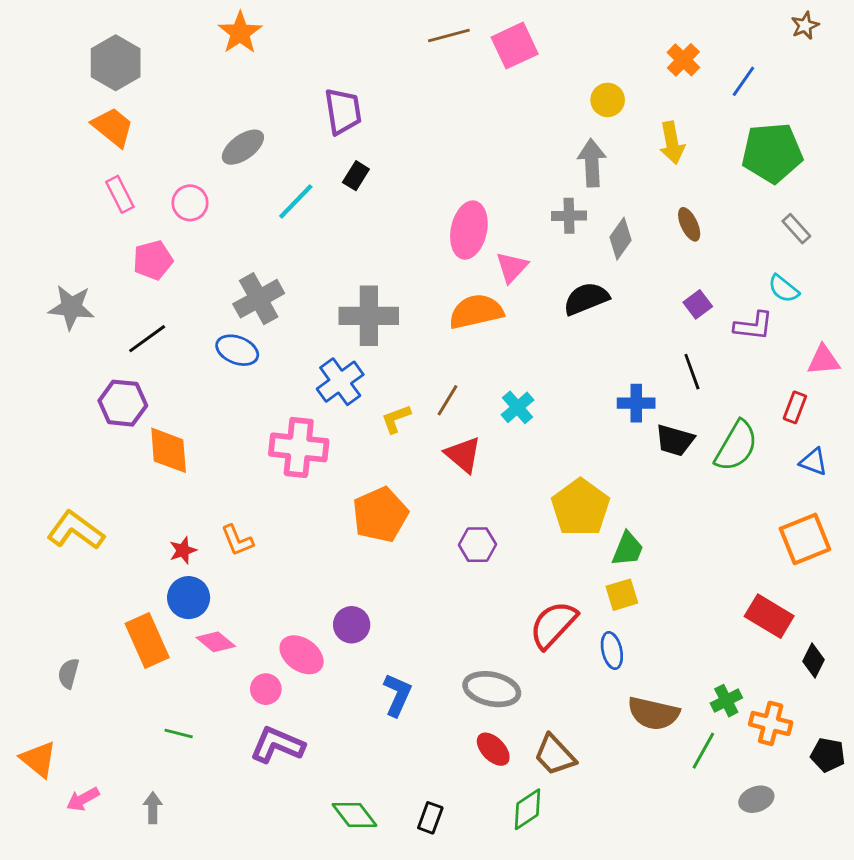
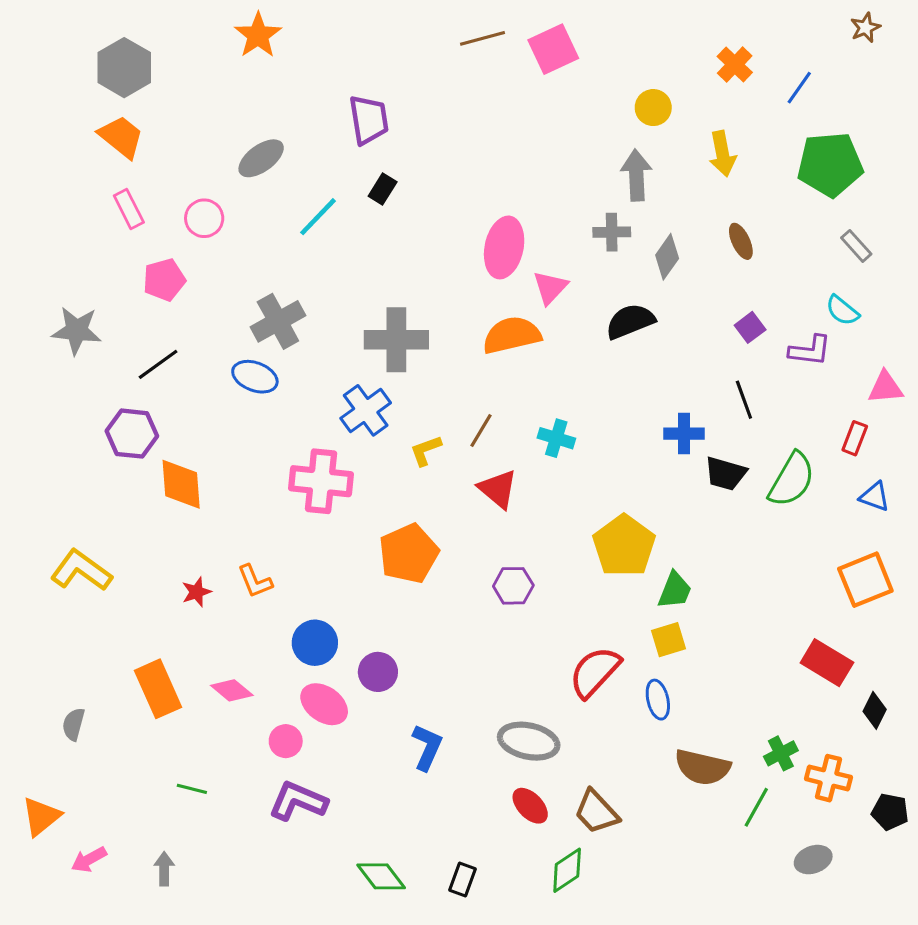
cyan cross: (518, 407) -> (556, 438), turned -32
blue circle: (189, 598) -> (315, 643), moved
orange triangle: (38, 759) -> (41, 816), turned 42

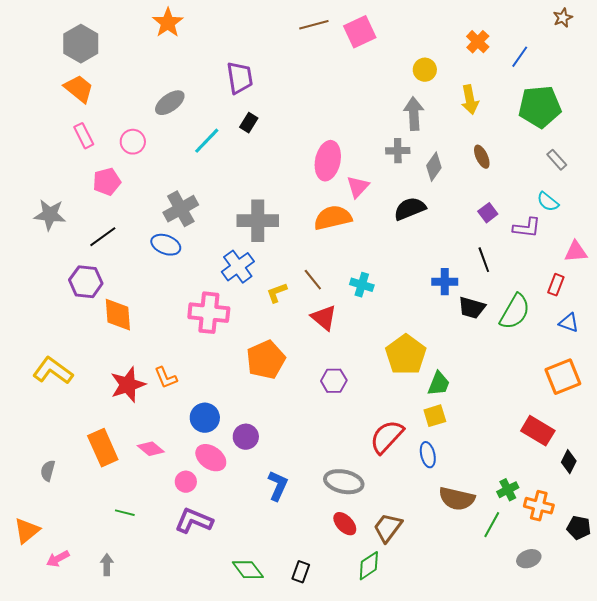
brown line: (481, 430) -> (313, 280), turned -70
red star: (196, 592) -> (128, 385), size x1.8
brown trapezoid: (596, 812) -> (388, 528), turned 80

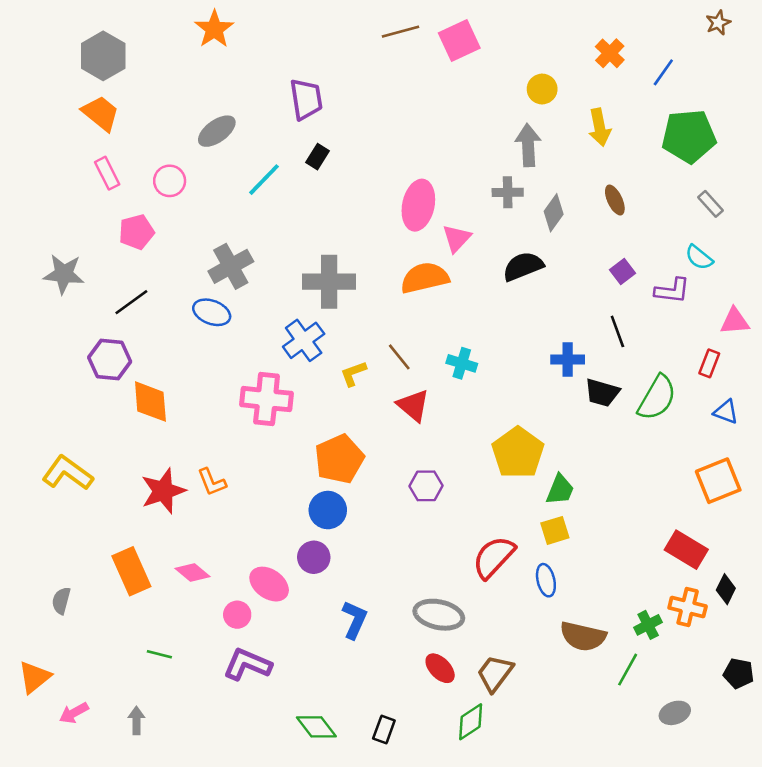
blue circle: (205, 418) -> (328, 510), moved
orange cross: (539, 506) -> (688, 607), moved

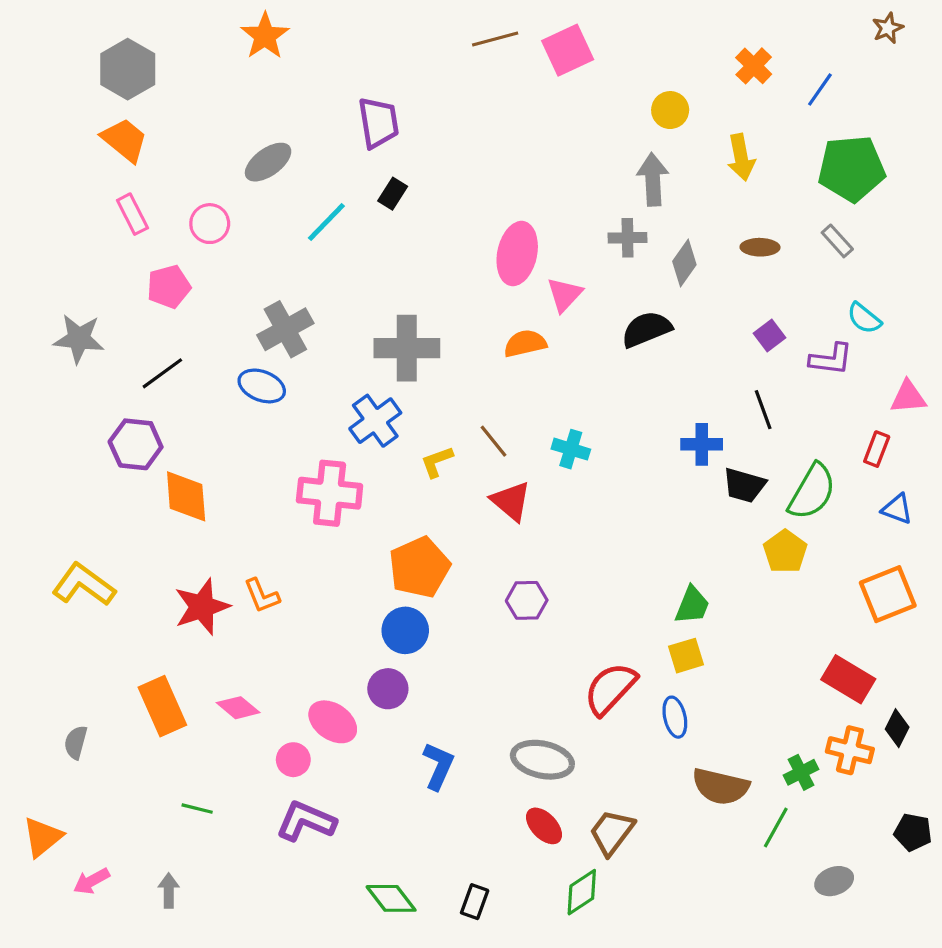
brown ellipse: (615, 200) -> (760, 247), turned -64
gray rectangle: (711, 204) -> (837, 241), moved
orange semicircle: (425, 278) -> (525, 343), size x0.7
yellow pentagon: (518, 453) -> (785, 552), moved, size x0.7

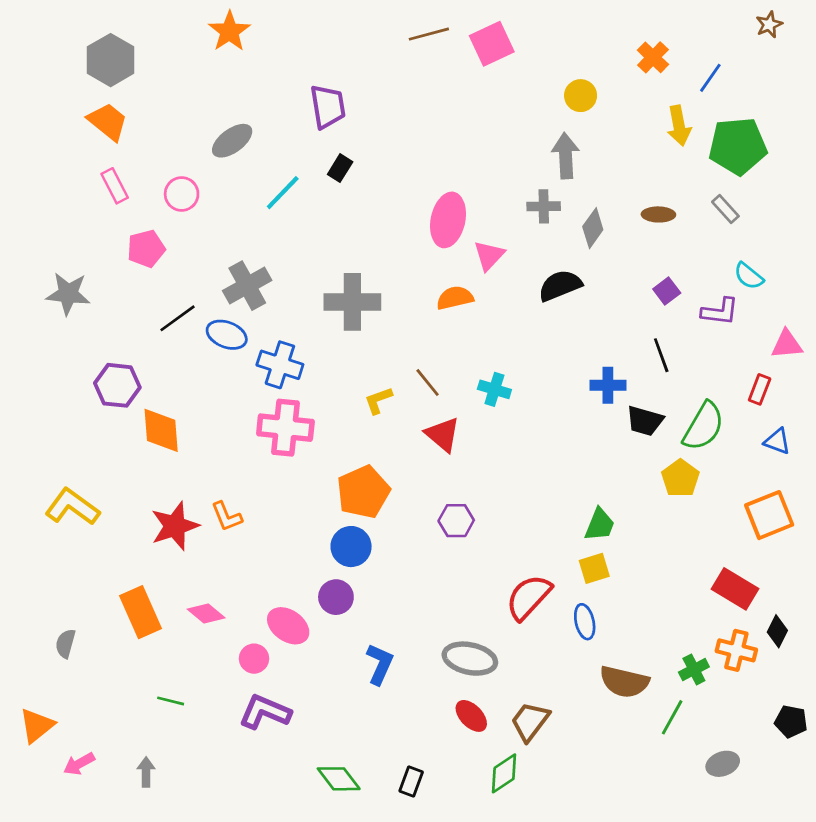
yellow arrow: (741, 157) -> (679, 126), moved
black line: (162, 373) -> (177, 318), moved
blue cross: (375, 421) -> (280, 365), moved, turned -36

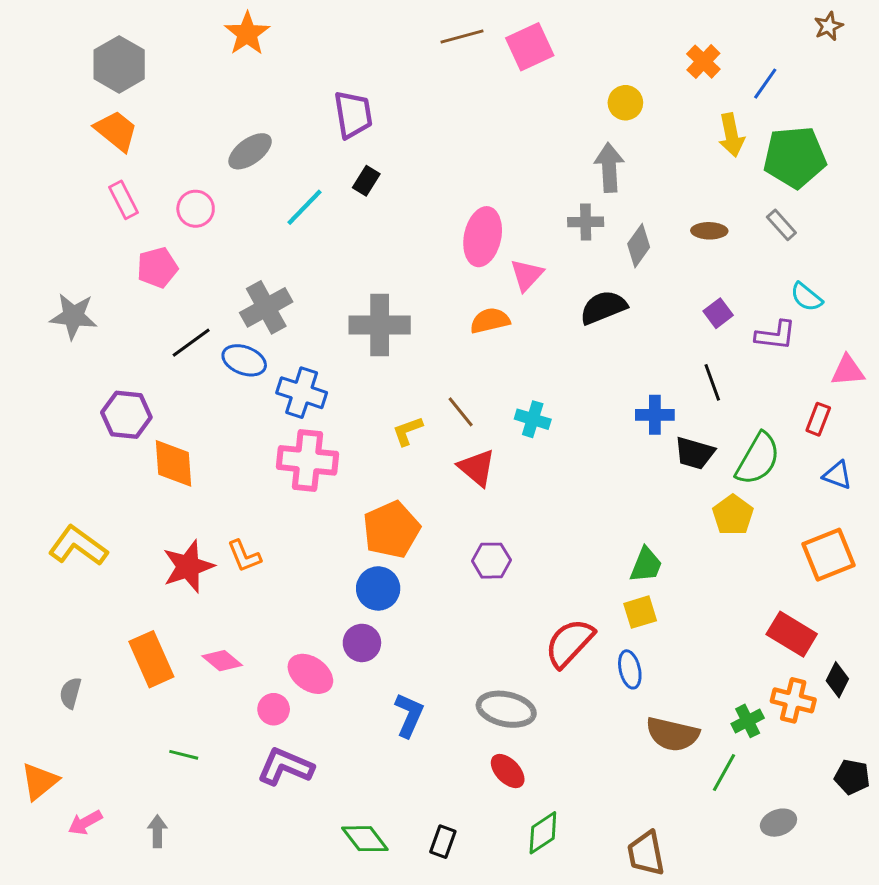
brown trapezoid: (530, 721) -> (646, 853), moved, turned -48

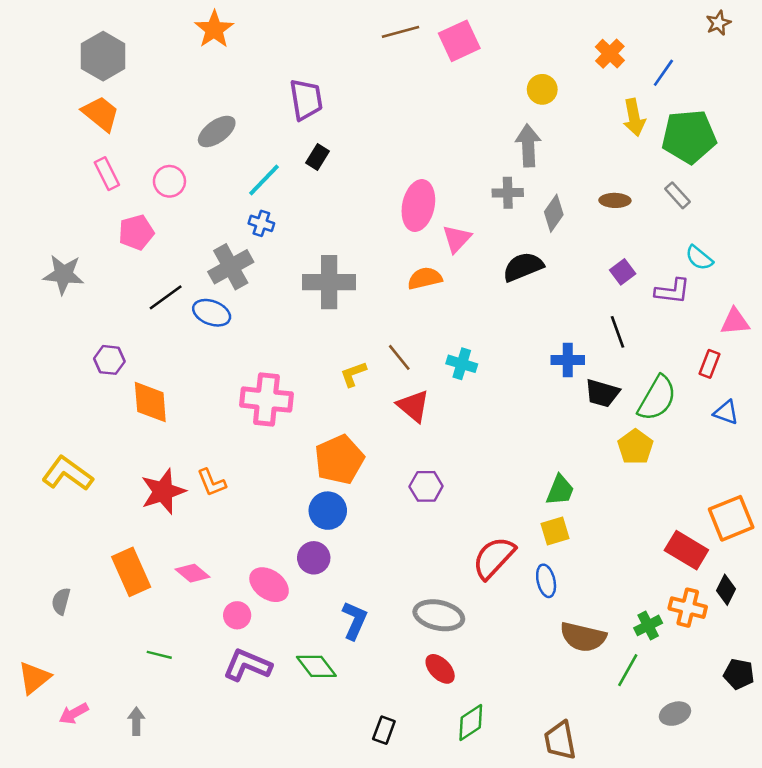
blue cross: (302, 393) -> (261, 223), moved, size x0.6
purple hexagon: (126, 415) -> (109, 360), size x0.7
orange square: (829, 555) -> (731, 518), moved
green diamond: (365, 839) -> (316, 666), moved

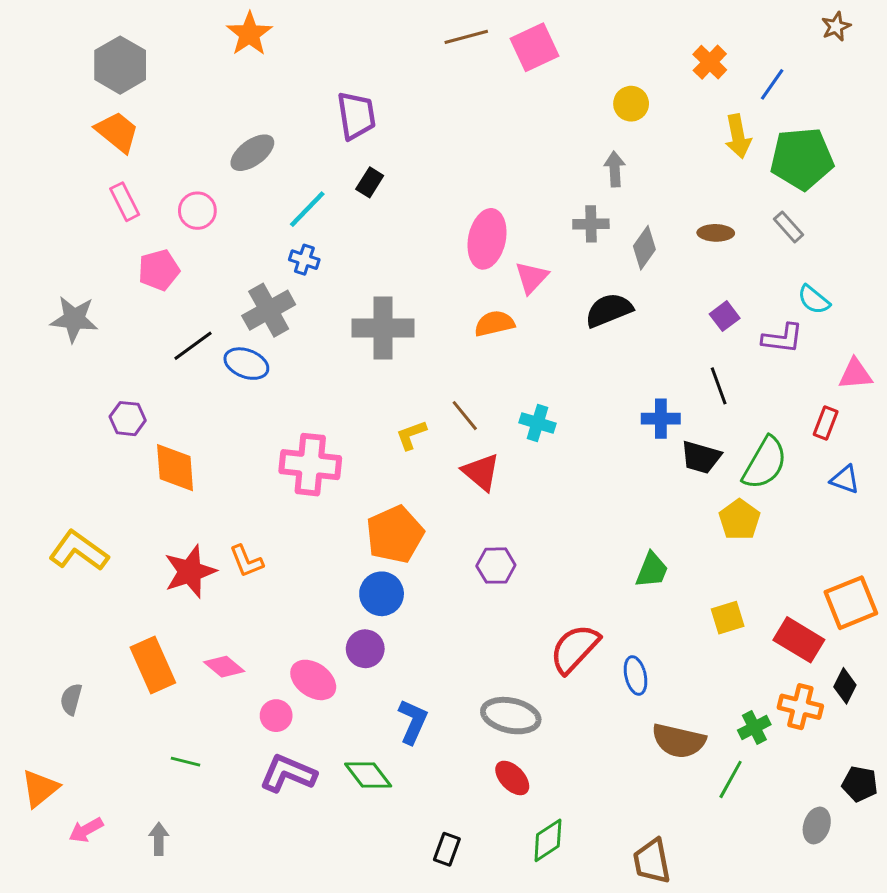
gray arrow: (528, 146) -> (615, 169), size x0.7
yellow square: (555, 531) -> (728, 618), moved
gray ellipse: (675, 714) -> (817, 825), moved, turned -52

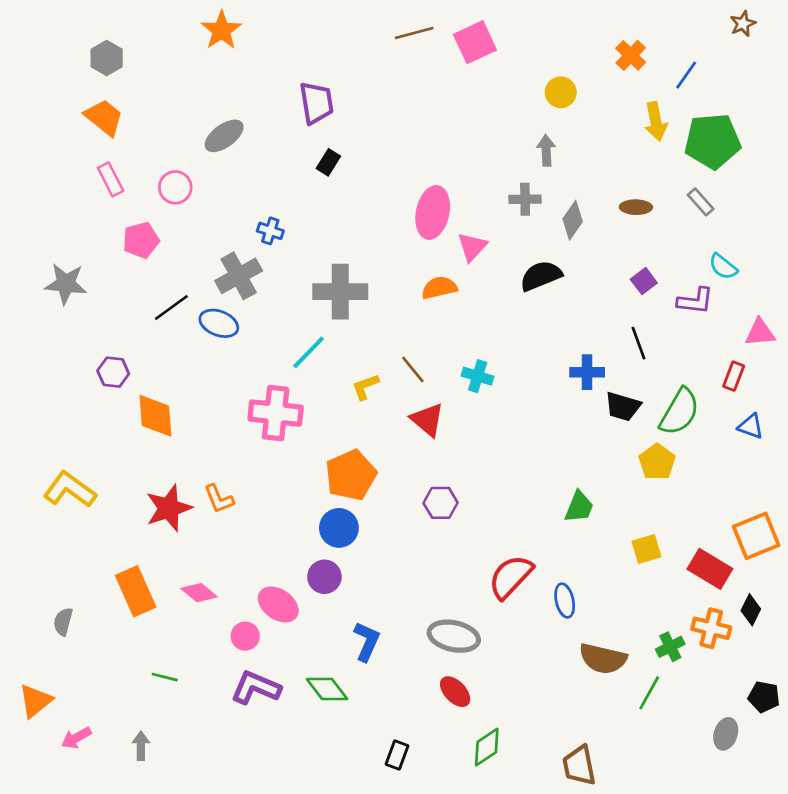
gray hexagon: (120, 65) -> (107, 58), size x0.7
cyan line: (307, 209) -> (309, 352), moved

